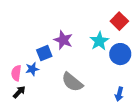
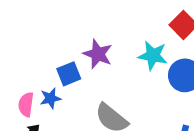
cyan star: (99, 41) -> (153, 56), turned -30

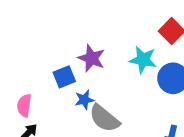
blue star: (50, 98) -> (84, 100), moved

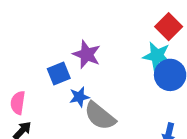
cyan star: (143, 60) -> (157, 56), moved

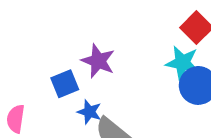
blue star: (79, 97) -> (89, 112), turned 30

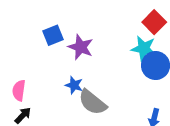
blue square: (65, 84) -> (53, 35), moved

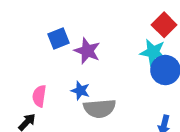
pink semicircle: (19, 90) -> (39, 96), moved
gray semicircle: (92, 102) -> (100, 108), turned -44

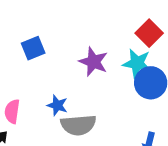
purple star: (87, 51) -> (93, 62), moved

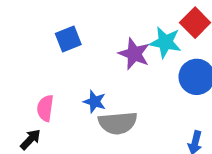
cyan star: (137, 63) -> (165, 42), moved

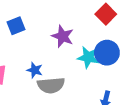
cyan star: (165, 42) -> (88, 57), moved

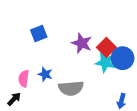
red square: (106, 14) -> (106, 47), moved
blue star: (35, 70) -> (45, 74), moved

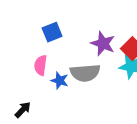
pink semicircle: (24, 79) -> (41, 65), moved
gray semicircle: (71, 88) -> (85, 73), moved

